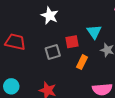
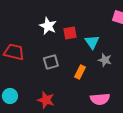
red square: (72, 42) -> (70, 33), moved

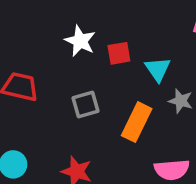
orange rectangle: (80, 72) -> (137, 122), size x1.5

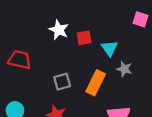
gray square: (85, 104) -> (62, 82), moved

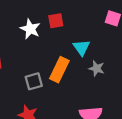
red square: (84, 38) -> (56, 21), moved
orange rectangle: (96, 83) -> (59, 70), moved

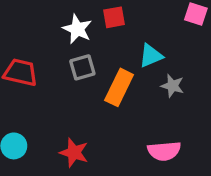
cyan triangle: (81, 48) -> (151, 56), turned 42
gray square: (34, 81) -> (82, 67), moved

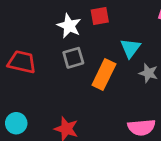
cyan triangle: (151, 56) -> (130, 48), turned -30

